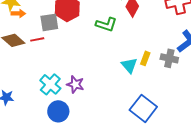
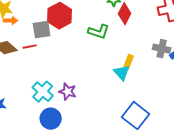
yellow rectangle: (145, 58) -> (129, 62), moved
gray cross: (169, 58) -> (162, 49), moved

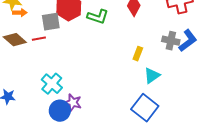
green L-shape: (99, 32) -> (98, 17), moved
cyan triangle: (122, 73) -> (152, 76), moved, turned 36
purple star: (68, 92) -> (73, 103), moved

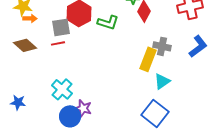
red line: (39, 39) -> (58, 43), moved
gray cross: (171, 41) -> (162, 46), moved
yellow rectangle: (138, 54) -> (148, 59), size x1.6

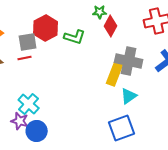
gray cross: (162, 46) -> (129, 61), size x1.5
purple star: (83, 108) -> (20, 121), moved
blue square: (155, 113) -> (122, 128), turned 32

